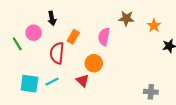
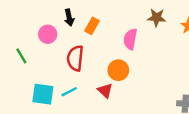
orange rectangle: (73, 37) -> (92, 26), moved
green line: (17, 44) -> (21, 56), moved

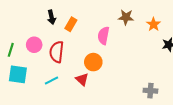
pink circle: (48, 34) -> (34, 45), moved
green line: (21, 56) -> (11, 50), turned 48
cyan square: (43, 94) -> (18, 74), moved

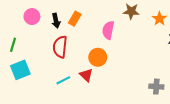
black arrow: (51, 17) -> (56, 21), moved
pink circle: (34, 45) -> (32, 17), moved
cyan square: (18, 74) -> (20, 70), turned -30
cyan line: (51, 80) -> (63, 80), moved

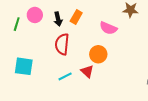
pink semicircle: (108, 30) -> (108, 28), turned -78
green line: (13, 45) -> (17, 24), moved
cyan square: (20, 70) -> (24, 66), turned 30

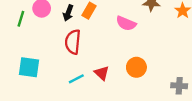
black arrow: (58, 19) -> (68, 13), turned 32
orange circle: (98, 54) -> (136, 67), moved

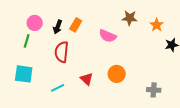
green line: (21, 19) -> (27, 41), moved
cyan line: (76, 79) -> (58, 88), moved

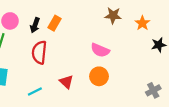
pink semicircle: (108, 36) -> (100, 50), moved
gray cross: (154, 90) -> (153, 90), moved, turned -32

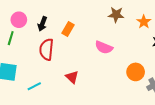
orange rectangle: (55, 23) -> (68, 29), moved
orange circle: (99, 76) -> (136, 72), moved
cyan line: (35, 91) -> (34, 86), moved

